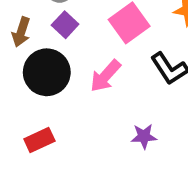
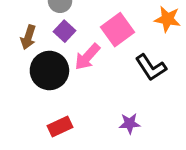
pink arrow: (105, 76) -> (87, 57), moved
red rectangle: (39, 140) -> (60, 126), moved

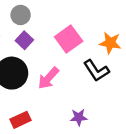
orange star: (167, 19) -> (110, 43), moved
pink arrow: (87, 57) -> (48, 78), moved

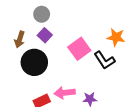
pink square: (69, 39) -> (79, 49), moved
pink arrow: (48, 78) -> (65, 93), moved, turned 42

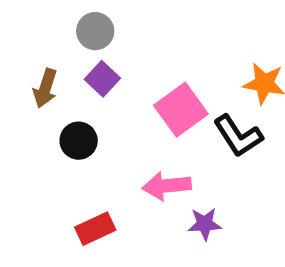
black circle: (34, 62) -> (79, 141), size x0.6
pink arrow: (65, 93) -> (167, 186), moved

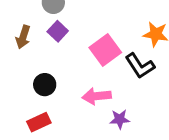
black circle: (79, 141) -> (45, 85), moved
red rectangle: (95, 229) -> (39, 122), moved

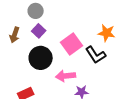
black circle: (45, 85) -> (41, 58), moved, size x1.5

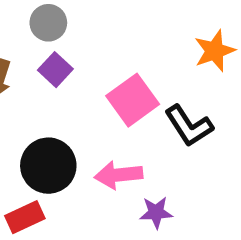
orange star: (107, 33) -> (215, 51), moved, turned -30
black circle: (41, 58) -> (48, 166), moved

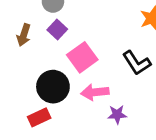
pink square: (133, 100) -> (82, 57), moved

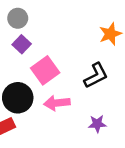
black L-shape: (137, 63) -> (96, 76), turned -84
purple star: (117, 114) -> (97, 124), moved

